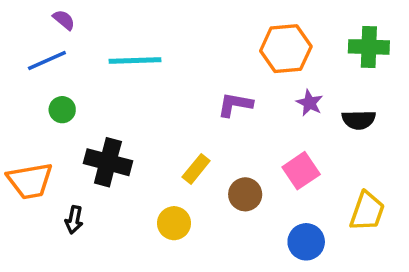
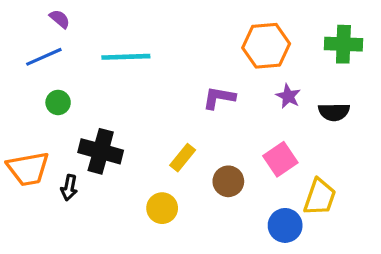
yellow trapezoid: (367, 211) -> (320, 197), moved
black arrow: (74, 220) -> (69, 188), moved

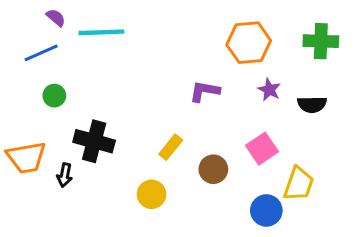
cyan line: (126, 57) -> (101, 32), moved

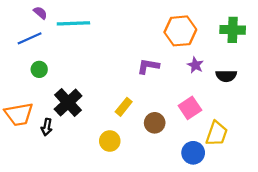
black cross: (94, 141) -> (68, 103), turned 32

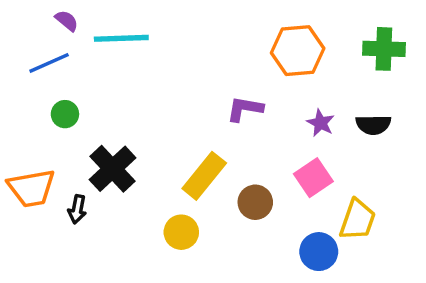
purple star: (195, 65) -> (321, 123), moved
yellow rectangle: (124, 107) -> (204, 176), size x1.5

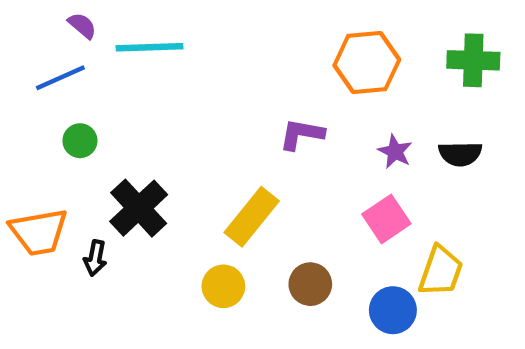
brown circle: (255, 202) -> (310, 284), moved

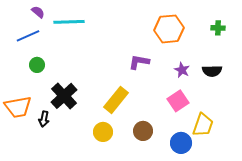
green cross: (473, 60) -> (218, 28), size x0.6

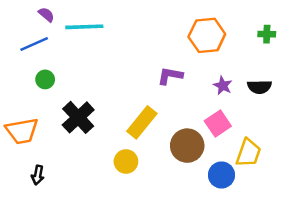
black arrow: (44, 119) -> (38, 175), moved
brown circle: (143, 131) -> (187, 146), moved, size x1.4

